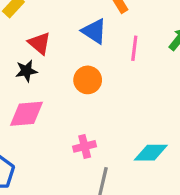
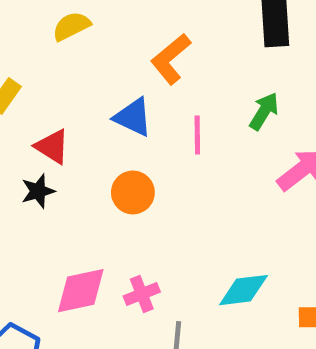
pink diamond: (27, 114) -> (81, 291), moved

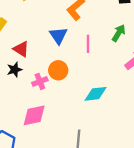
blue triangle: (133, 117) -> (58, 36), turned 30
cyan diamond: (244, 290) -> (96, 94), moved
pink cross: (142, 294) -> (40, 81), moved

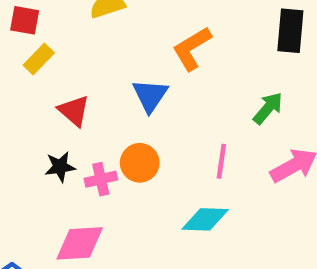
pink line: (88, 44) -> (221, 161), moved
black star: (15, 70) -> (60, 167), moved

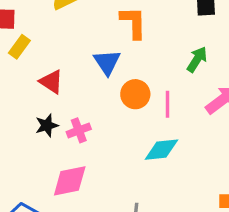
orange L-shape: (192, 48) -> (133, 23), turned 128
orange circle: (140, 163) -> (135, 94), moved

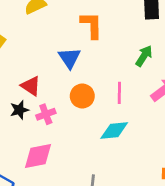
red triangle: (51, 82) -> (31, 86), moved
orange circle: (135, 94) -> (82, 96), moved

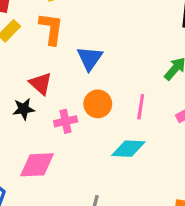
orange L-shape: (91, 25) -> (51, 29), moved
pink cross: (46, 114) -> (66, 121), moved

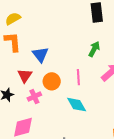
red triangle: (41, 84) -> (25, 76), moved, turned 35
cyan diamond: (128, 149) -> (77, 105), turned 70

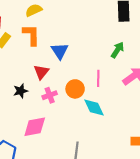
orange circle: (52, 81) -> (75, 89), moved

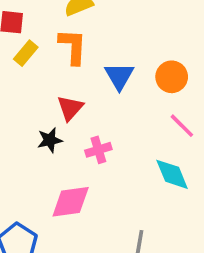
red triangle: (41, 72) -> (70, 108), moved
pink line: (98, 78) -> (182, 126), turned -49
orange circle: (75, 89) -> (172, 77), moved

